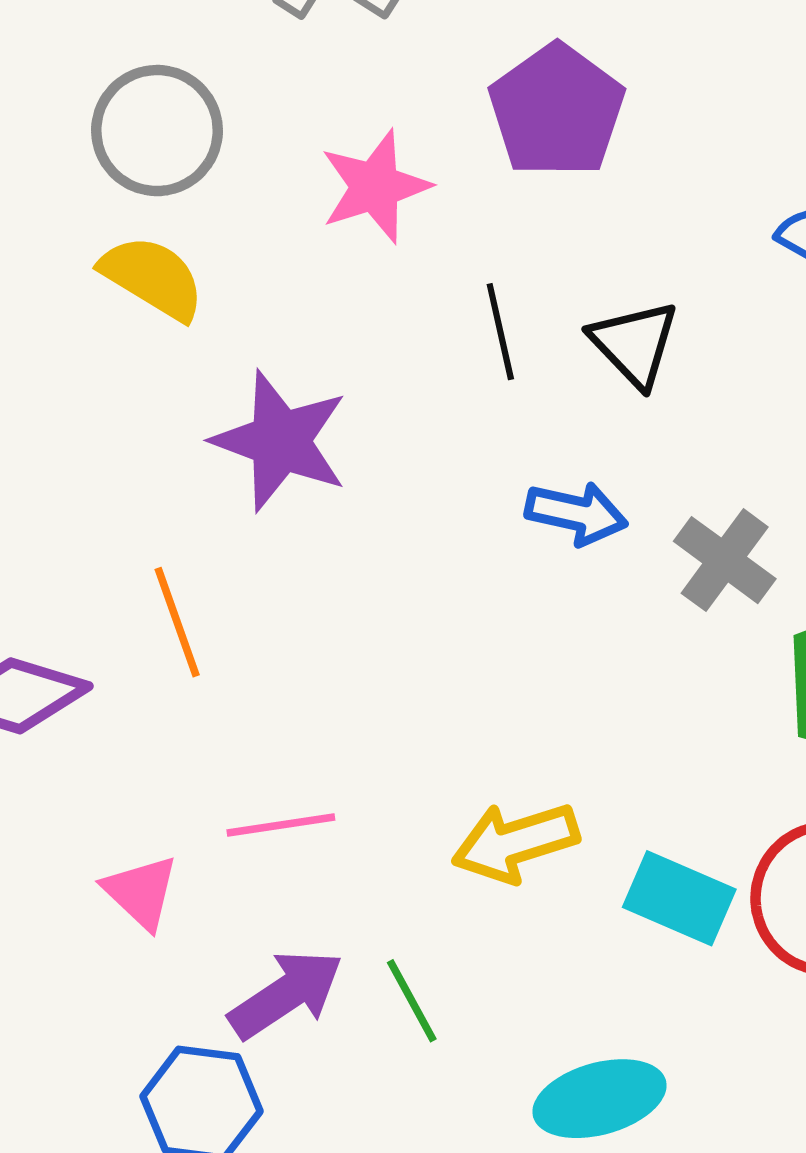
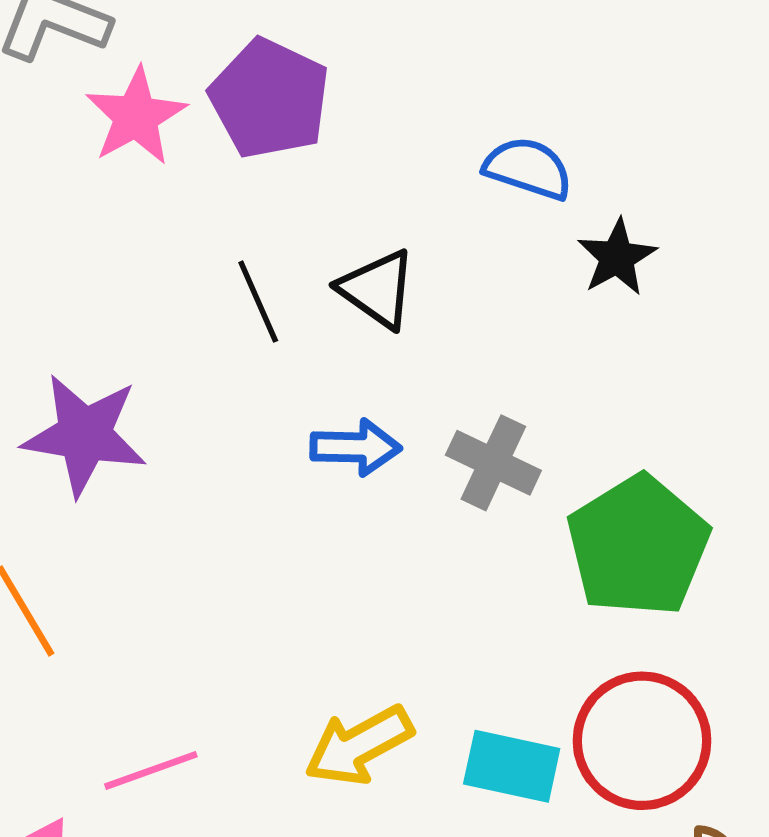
pink star: (375, 187) -> (136, 116), moved

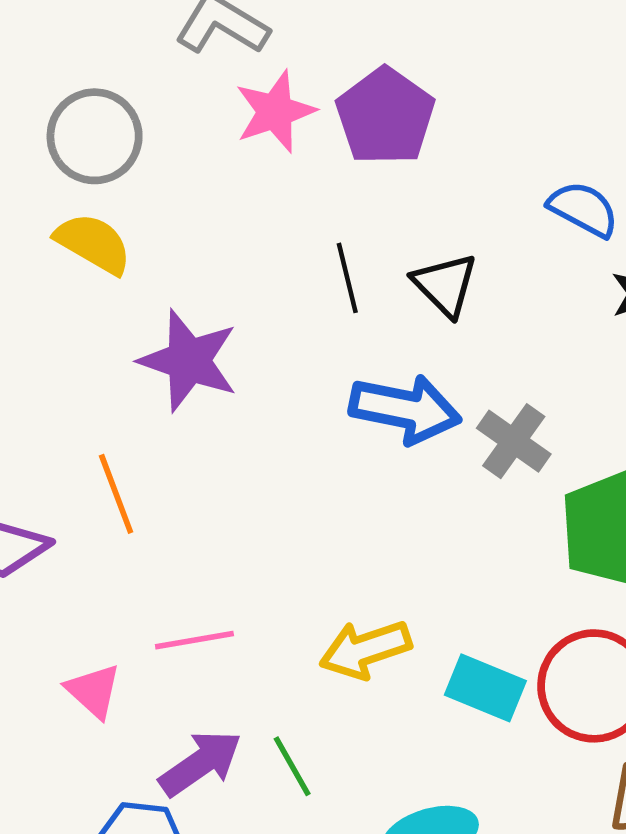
blue arrow: (356, 447) -> (405, 409), size x1.5

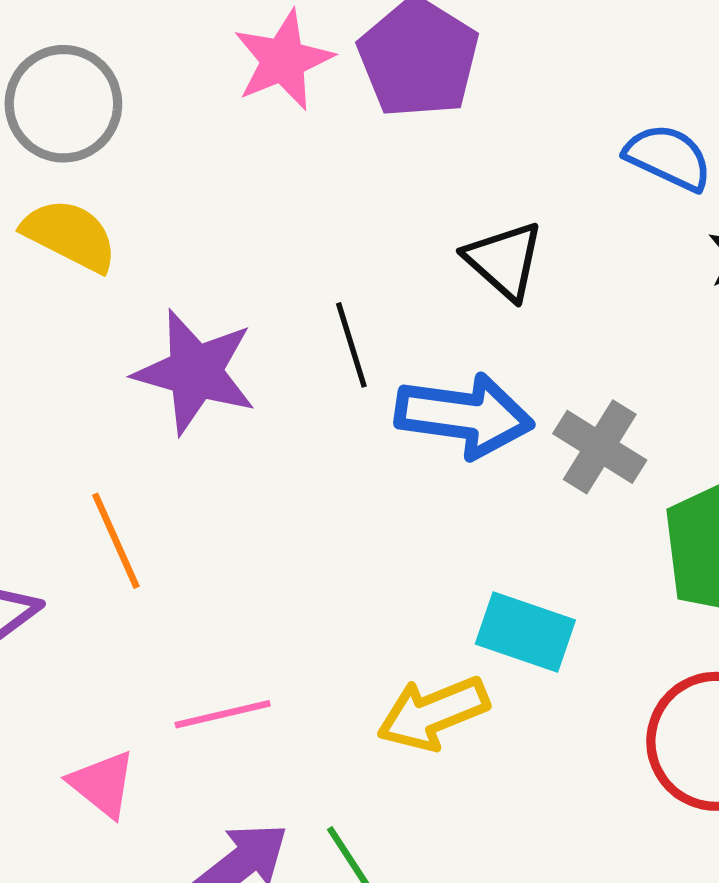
black line: (347, 278) -> (351, 345), moved
cyan rectangle: (485, 688) -> (525, 632), moved

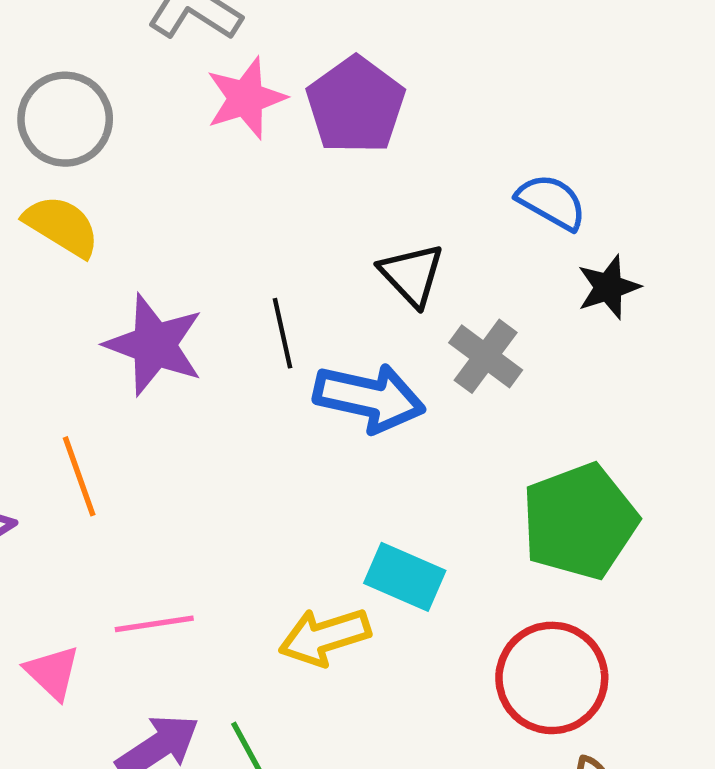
gray cross: (600, 447) -> (486, 356), moved

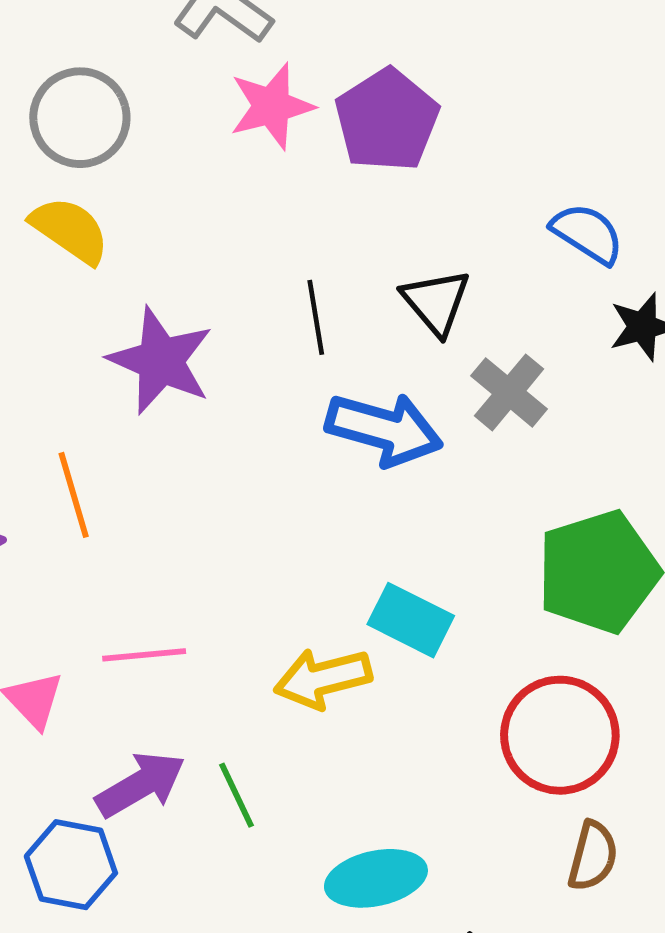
black line: (283, 333) -> (316, 317), moved

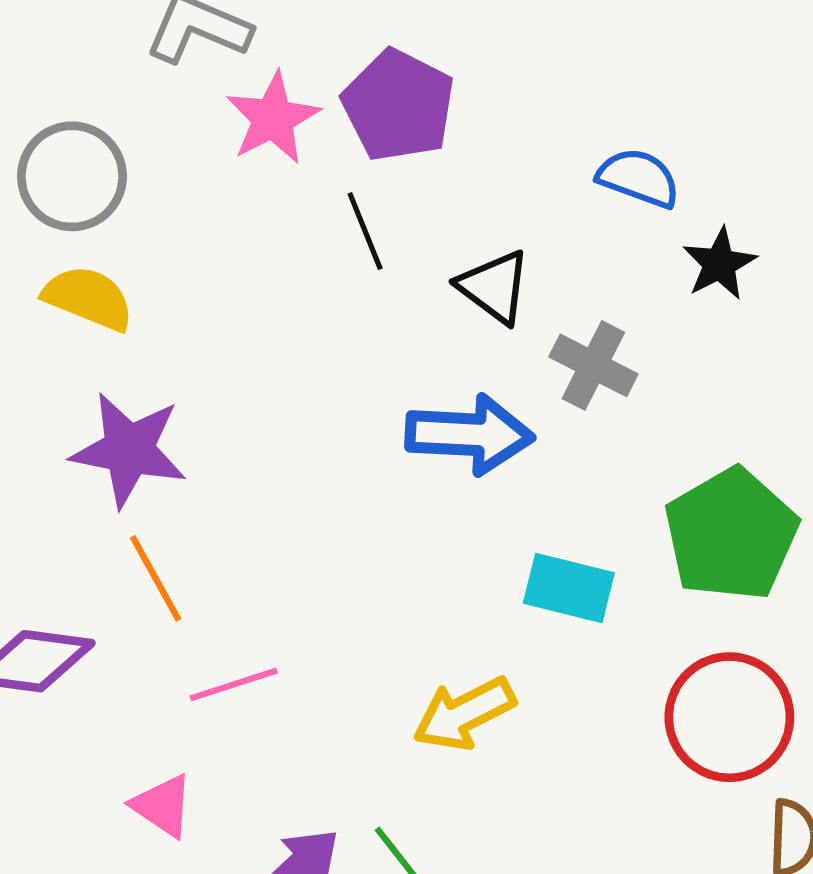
black line: (316, 317) -> (365, 231), moved
purple star: (161, 361) -> (129, 450), moved
cyan rectangle: (411, 620) -> (569, 588), moved
pink line: (144, 655) -> (234, 684), moved

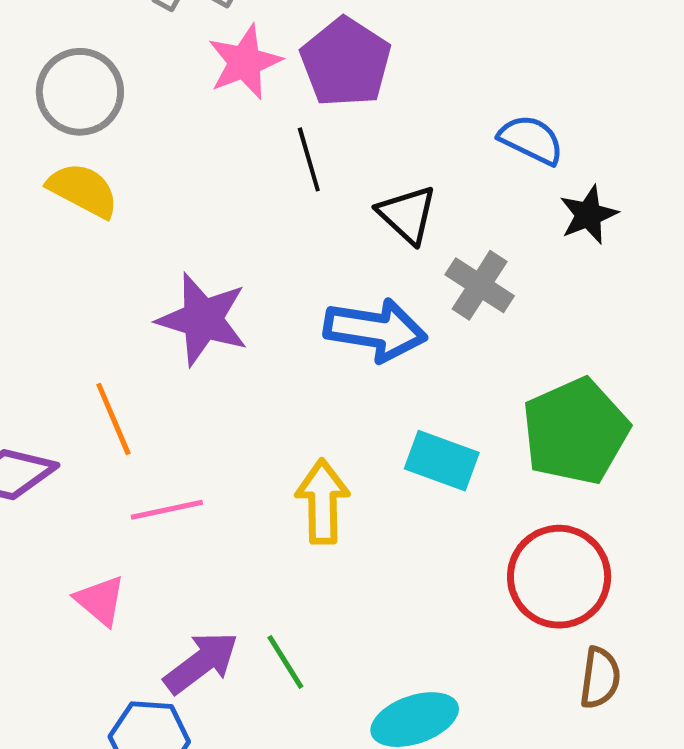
purple star: (129, 450) -> (203, 319), moved
yellow arrow: (464, 714) -> (323, 502), moved, turned 110

